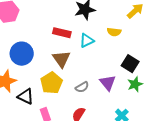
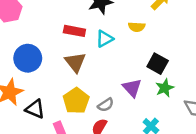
yellow pentagon: (52, 83) -> (76, 101), moved
gray semicircle: (82, 87) -> (106, 105), moved

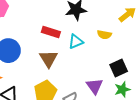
black square: (158, 64) -> (119, 68), turned 30

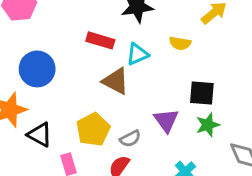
brown triangle: (49, 59) -> (116, 81), moved, turned -30
black square: (119, 68) -> (202, 93), turned 30

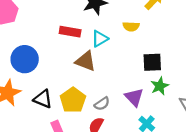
purple triangle: (166, 120) -> (134, 97), moved
black triangle: (40, 135) -> (43, 99), moved

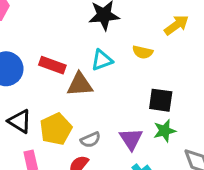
red rectangle: (70, 32) -> (52, 65), moved
brown triangle: (86, 61) -> (80, 84), turned -35

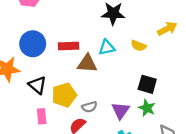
red rectangle: (52, 65) -> (68, 46), turned -30
green star: (165, 131) -> (147, 108), turned 30

